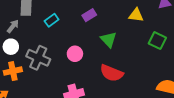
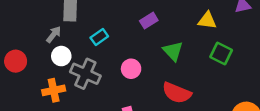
cyan rectangle: (52, 20) -> (99, 37), moved
green square: (157, 41) -> (221, 54), moved
white circle: (11, 47) -> (61, 56), moved

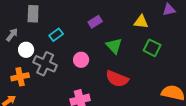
gray arrow: (54, 34) -> (12, 35), moved

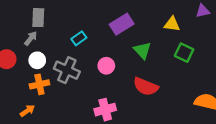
gray rectangle: (33, 14) -> (38, 18), moved
purple rectangle: (95, 22) -> (122, 24), size x1.5
white circle: (26, 50) -> (37, 60), moved

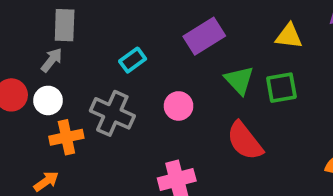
green square: (184, 53) -> (281, 88), moved, turned -36
white circle: (37, 60) -> (48, 100), moved
red semicircle: (146, 87) -> (245, 141), turned 30

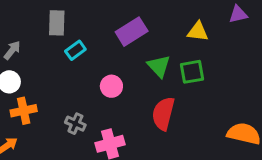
gray rectangle: (65, 25) -> (57, 23), moved
gray cross: (112, 113) -> (75, 124), moved, size x0.6
red semicircle: (245, 141) -> (163, 114), turned 52

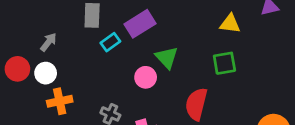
purple rectangle: (132, 32) -> (140, 24), moved
green triangle: (159, 66) -> (167, 58), moved

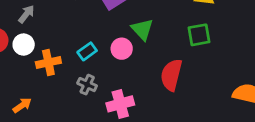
cyan rectangle: (110, 42) -> (87, 51), moved
orange cross: (60, 101) -> (48, 62), moved

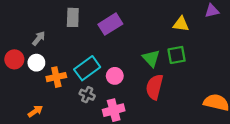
green triangle: (142, 29) -> (151, 58), moved
pink circle: (122, 49) -> (115, 76), moved
cyan rectangle: (87, 51) -> (87, 68), size x1.6

